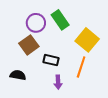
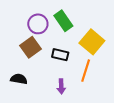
black rectangle: (51, 60) -> (60, 55), moved

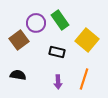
brown square: (31, 47) -> (19, 40), moved
orange line: (86, 71) -> (84, 79), moved

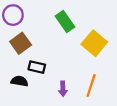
purple circle: (36, 23) -> (13, 15), moved
black rectangle: (57, 52) -> (37, 67), moved

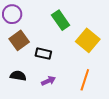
black rectangle: (37, 67) -> (43, 54), moved
purple arrow: (63, 89) -> (48, 81), moved, turned -112

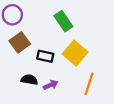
yellow square: (88, 40) -> (75, 53), moved
black semicircle: (18, 76) -> (29, 80), moved

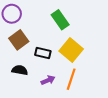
black semicircle: (29, 80) -> (20, 70), moved
orange line: (89, 84) -> (71, 79), moved

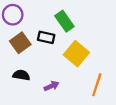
black rectangle: (43, 53) -> (46, 37), moved
orange line: (71, 79) -> (97, 85), moved

